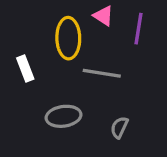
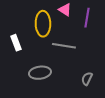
gray semicircle: (119, 127) -> (87, 79), moved

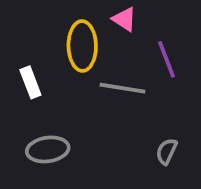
purple line: (87, 18) -> (167, 59), moved, turned -30
gray ellipse: (40, 73) -> (48, 149), moved

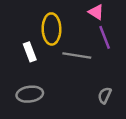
pink triangle: (124, 19) -> (96, 12), moved
white rectangle: (30, 82) -> (30, 52), moved

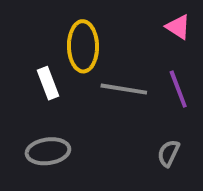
pink triangle: (96, 12) -> (178, 27), moved
purple line: (105, 37) -> (178, 89), moved

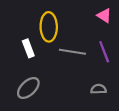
gray ellipse: (48, 151) -> (28, 88), turned -35
gray semicircle: (168, 153) -> (99, 89), turned 63

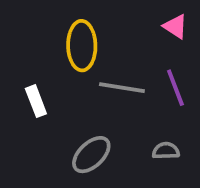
white rectangle: (28, 48) -> (36, 101), moved
gray ellipse: (28, 88) -> (91, 155), moved

